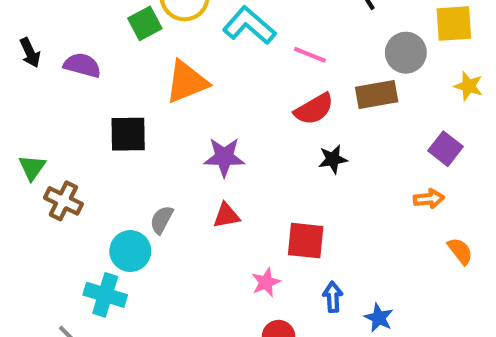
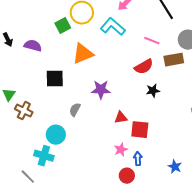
pink line: (310, 55) -> (152, 41), moved
red triangle: (226, 216) -> (121, 118), moved
gray semicircle: (162, 220) -> (75, 110), moved
blue arrow: (333, 297) -> (138, 159), moved

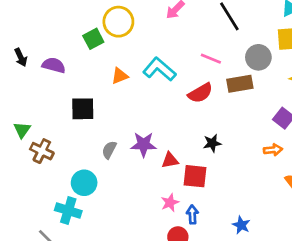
cyan L-shape: (113, 27) -> (159, 69), moved
orange triangle: (83, 54) -> (120, 76), size x0.6
purple star: (101, 90) -> (144, 144), moved
black star: (153, 91) -> (212, 143), moved

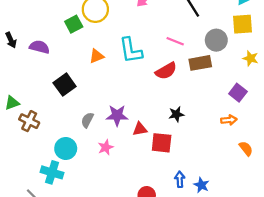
cyan L-shape: (159, 69) -> (131, 50), turned -140
black square: (83, 109) -> (65, 85), turned -35
green triangle: (22, 130) -> (12, 103), turned 35
pink star: (170, 203) -> (106, 147), moved
blue arrow: (192, 214) -> (180, 179), moved

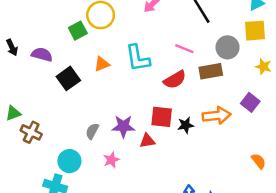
black square: (65, 85) -> (68, 78), moved
orange arrow: (229, 120) -> (217, 116), moved, size x1.6
red square: (162, 143) -> (162, 117), moved

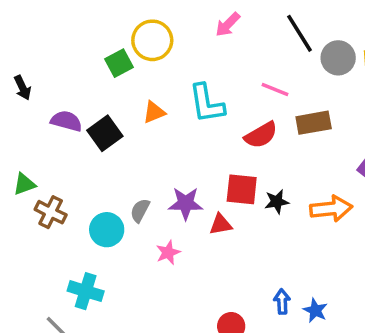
gray circle: (227, 47) -> (338, 58), moved
purple semicircle: (42, 55) -> (66, 121), moved
orange arrow: (217, 116) -> (331, 209), moved
cyan circle: (69, 161) -> (107, 230), moved

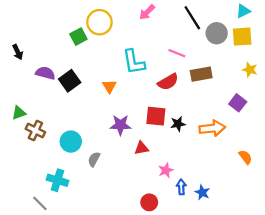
orange triangle: (154, 112) -> (109, 86), moved, turned -40
gray semicircle: (140, 210) -> (94, 159), moved
red triangle: (221, 224) -> (141, 148), moved
pink star: (168, 252) -> (166, 170), moved

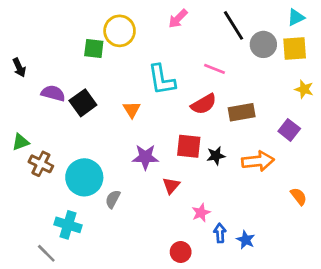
green square: (78, 37) -> (94, 49), turned 35
brown rectangle: (201, 74) -> (242, 112), moved
cyan circle: (71, 142) -> (84, 177), size x1.4
red triangle: (141, 148) -> (171, 186), turned -40

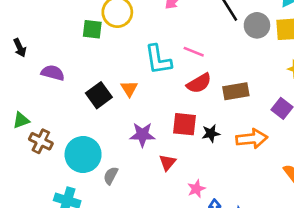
pink line: (215, 69) -> (194, 52), moved
black square: (83, 103) -> (99, 95), moved

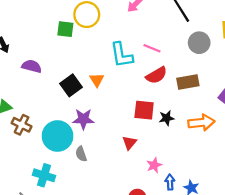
gray circle: (257, 25) -> (199, 43), moved
purple star: (142, 135) -> (83, 119), moved
gray semicircle: (111, 176) -> (81, 154), turned -48

